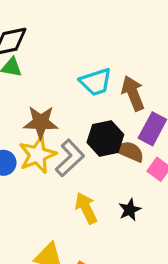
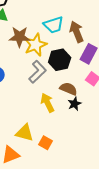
brown star: (41, 122) -> (20, 37), moved
brown semicircle: (130, 151) -> (69, 89), moved
yellow star: (37, 155) -> (36, 45), moved

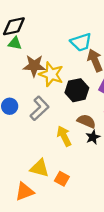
cyan trapezoid: (54, 25) -> (81, 42), moved
yellow star: (36, 45) -> (51, 74), turned -30
gray L-shape: (38, 72) -> (39, 108), moved

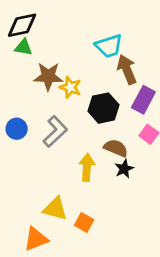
yellow star: (51, 74) -> (70, 87), size x0.7
yellow arrow: (64, 136) -> (87, 167), turned 30

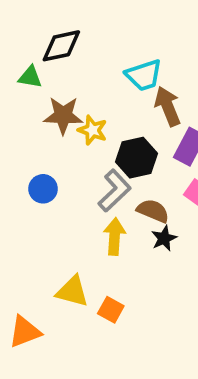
black diamond: (22, 25) -> (61, 46), moved
blue circle: (17, 129) -> (43, 189), moved
gray L-shape: (55, 131) -> (115, 191), moved
orange triangle: (36, 239) -> (25, 332), moved

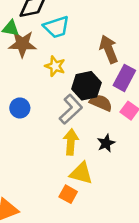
cyan trapezoid: (144, 75) -> (56, 27), moved
brown star: (63, 115) -> (22, 44), moved
brown semicircle: (153, 211) -> (101, 103), moved
yellow triangle: (72, 291) -> (81, 173), moved

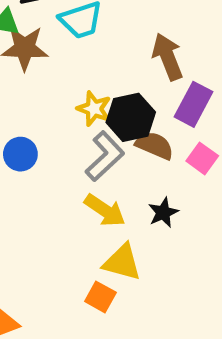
yellow star: (55, 66) -> (94, 109), moved
yellow arrow: (71, 142) -> (105, 210), turned 120

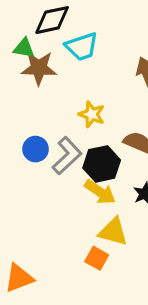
black hexagon: (131, 117) -> (102, 164), moved
gray L-shape: (105, 156) -> (67, 156), moved

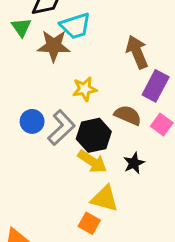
green triangle: (24, 48) -> (21, 27), turned 45
brown star: (39, 68) -> (54, 46), moved
yellow star: (92, 114) -> (85, 89), turned -30

